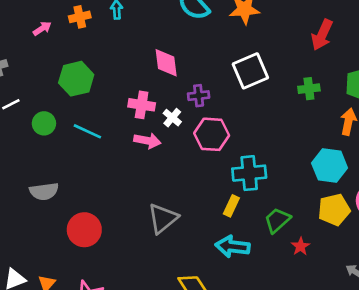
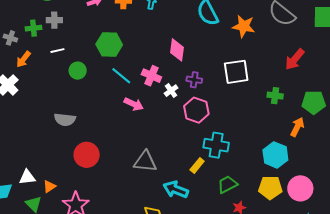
cyan line: (87, 131) -> (121, 76), moved
pink arrow: (147, 141) -> (134, 104), moved
gray triangle: (163, 218) -> (145, 161), turned 30
cyan arrow: (233, 247) -> (176, 189), moved

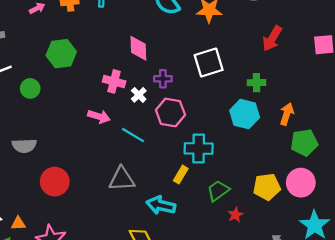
cyan line: (121, 76) -> (133, 135), moved
green pentagon: (314, 102) -> (304, 143), moved
cyan hexagon: (275, 155) -> (245, 114), moved
orange triangle: (49, 186) -> (18, 223), turned 40

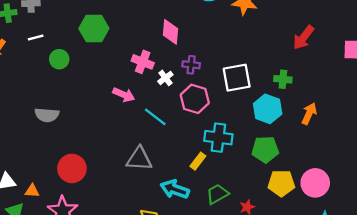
white square: (209, 63) -> (237, 78), moved
green pentagon: (304, 143) -> (265, 149), moved
red circle: (55, 182) -> (72, 168), moved
green trapezoid: (218, 191) -> (217, 194), moved

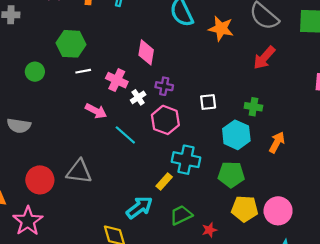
white line: (36, 37) -> (83, 71), moved
red arrow: (303, 38) -> (264, 58), moved
white square: (237, 78) -> (208, 102), size x0.6
gray triangle: (139, 159) -> (79, 172), moved
cyan arrow: (175, 189) -> (139, 207), turned 120

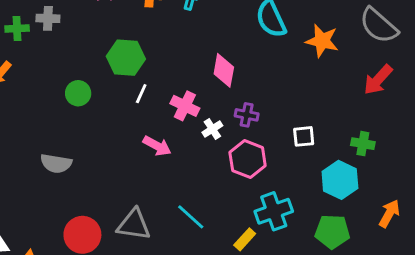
white line: (83, 71) -> (141, 94), turned -56
cyan line: (125, 135) -> (191, 217), moved
orange arrow: (277, 142) -> (389, 214), moved
cyan cross: (186, 160) -> (274, 211), turned -32

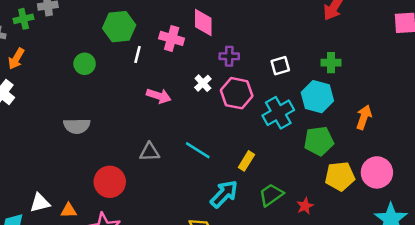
pink cross: (185, 106) -> (172, 38), moved
white cross: (212, 129) -> (203, 83), moved
cyan cross: (274, 211) -> (278, 113), moved
gray triangle: (134, 225) -> (150, 152), moved, size x0.7

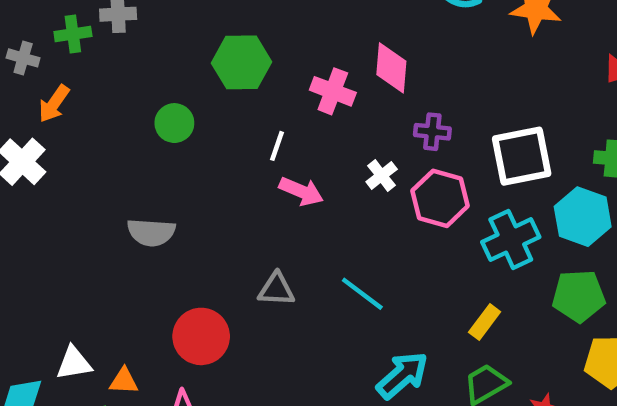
white line: (137, 55) -> (277, 146), moved
white square: (280, 66) -> (522, 156), size x1.8
yellow rectangle: (246, 161) -> (485, 322), moved

